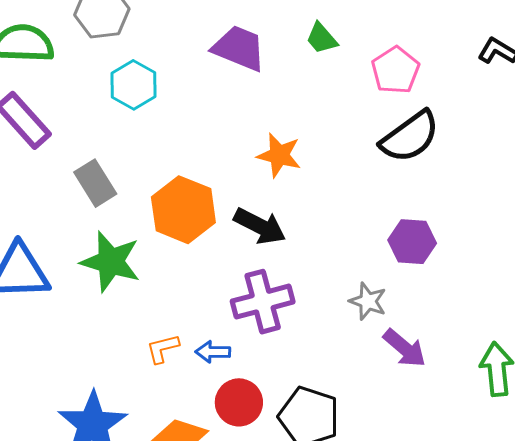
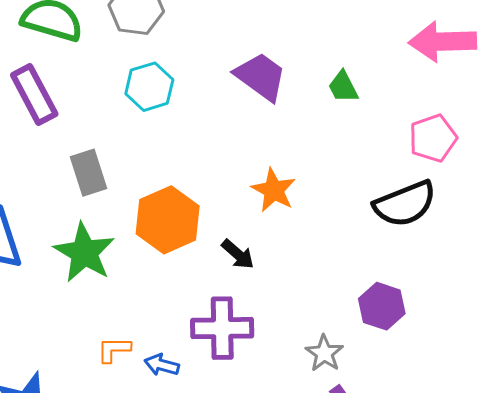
pink pentagon: (395, 70) -> (433, 138), moved
black arrow: (260, 226) -> (238, 254), size x0.7

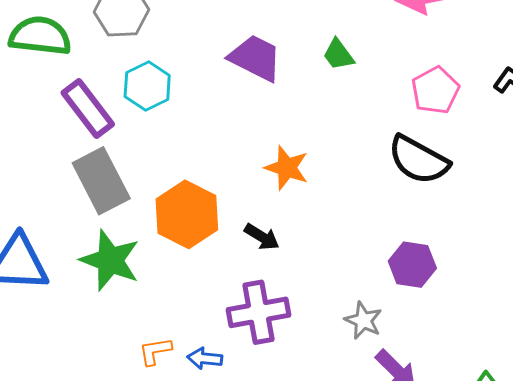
purple rectangle: (34, 94) -> (88, 109), moved
gray rectangle: (88, 173) -> (101, 181), size x1.4
black semicircle: (405, 204) -> (418, 160), turned 60

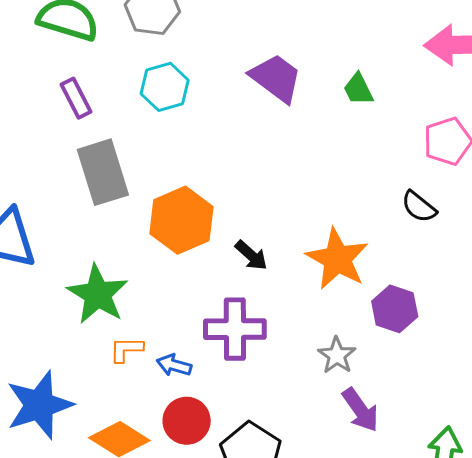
purple rectangle: (88, 109) -> (76, 98), moved, size x0.7
black semicircle: (418, 160) -> (419, 207), size x0.6
orange star: (287, 168) -> (337, 259), moved, size x1.4
green star: (110, 260) -> (98, 294), moved

